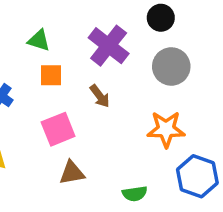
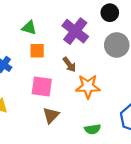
pink square: (58, 129) -> (42, 86), turned 30
orange star: (166, 129) -> (88, 86), moved
brown triangle: (72, 173) -> (51, 115), turned -36

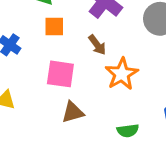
orange star: (88, 86) -> (122, 74), turned -30
brown triangle: (51, 115) -> (73, 112), turned 30

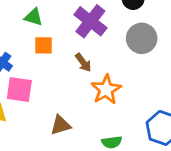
pink square: (60, 74) -> (19, 90), moved

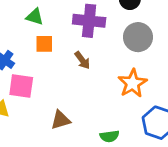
purple cross: (90, 21) -> (89, 21), turned -32
orange star: (106, 90) -> (133, 83), moved

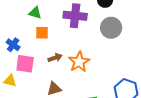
brown arrow: (82, 60) -> (55, 58), moved, turned -72
orange star: (133, 83) -> (79, 62), moved

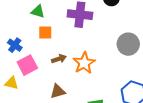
gray circle: (111, 28) -> (128, 44), moved
pink square: (25, 64) -> (27, 65), turned -36

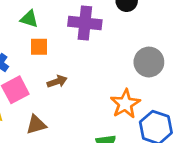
orange star: (84, 63) -> (125, 104), moved
brown triangle: (58, 91) -> (36, 125), moved

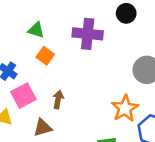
orange square: (39, 47) -> (45, 56), turned 36
brown arrow: (57, 81) -> (58, 99), moved, turned -60

